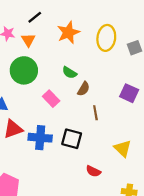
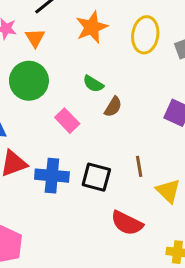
brown line: (95, 113) -> (139, 166), moved
red semicircle: (93, 171) -> (127, 223), size x1.5

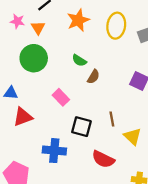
pink rectangle: (67, 121) -> (61, 97), moved
blue cross: (52, 176) -> (54, 151), moved

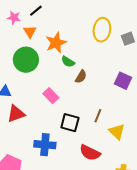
orange star: (78, 20) -> (56, 43), moved
pink star: (17, 21) -> (14, 18), moved
brown line: (112, 119) -> (98, 116), turned 32

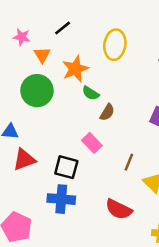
black line: (36, 11) -> (63, 28), moved
yellow ellipse: (102, 30) -> (115, 45), moved
pink rectangle: (51, 96) -> (92, 143), moved
black square: (70, 123) -> (66, 167), moved

